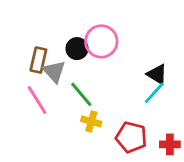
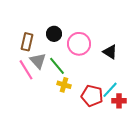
pink circle: (101, 41) -> (79, 44), moved
gray triangle: (54, 71) -> (38, 61), moved
cyan line: (154, 93) -> (110, 90), moved

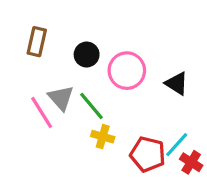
brown rectangle: (27, 42) -> (37, 42), moved
red cross: (119, 101) -> (191, 162), turned 32

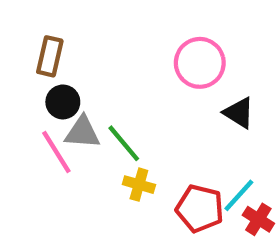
black circle: (87, 55) -> (63, 102), moved
pink circle: (127, 71) -> (200, 63), moved
gray triangle: (61, 98) -> (82, 132), turned -44

